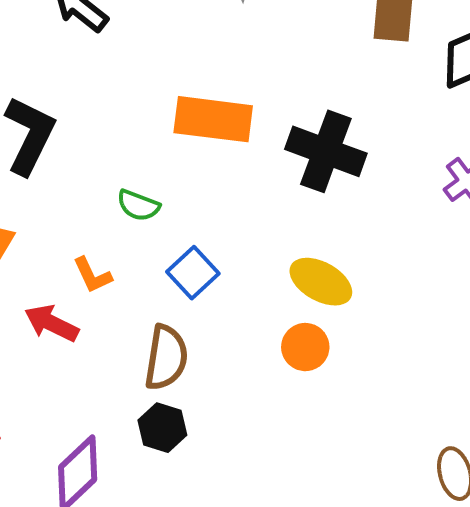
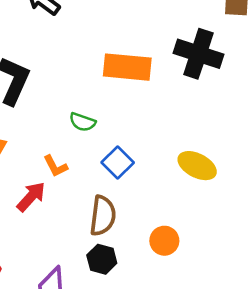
black cross: (326, 151) -> (198, 54), moved
red arrow: (52, 323) -> (31, 197), turned 108
orange circle: (305, 347) -> (164, 241), moved

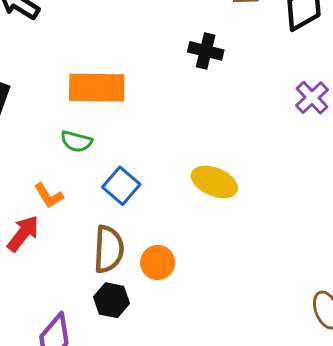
black cross: (198, 54) -> (206, 51), size x0.6
orange rectangle: (127, 67) -> (97, 88), moved
orange circle: (164, 241) -> (158, 263), moved

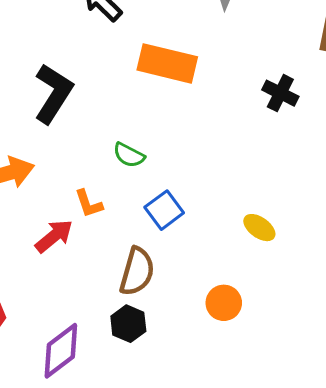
orange rectangle: (97, 88) -> (167, 63), moved
yellow ellipse: (214, 182) -> (259, 228), size x0.7
orange circle: (158, 263) -> (224, 303), moved

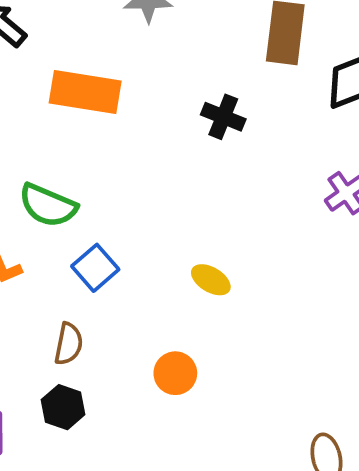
green semicircle: (129, 155) -> (48, 205), size x1.5
brown semicircle: (137, 271) -> (69, 344), size x0.7

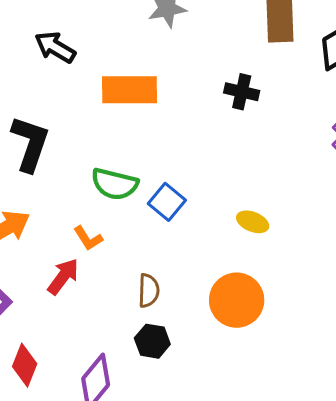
blue square: (95, 268) -> (167, 202), moved
orange circle: (175, 373) -> (237, 300), size x1.6

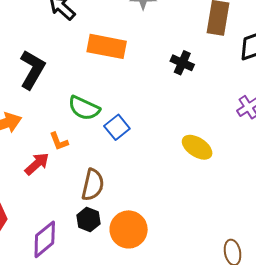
yellow ellipse: (253, 222) -> (197, 147), moved, size x1.4
brown semicircle: (149, 291) -> (93, 185), size x1.4
orange circle: (237, 300) -> (129, 229), moved

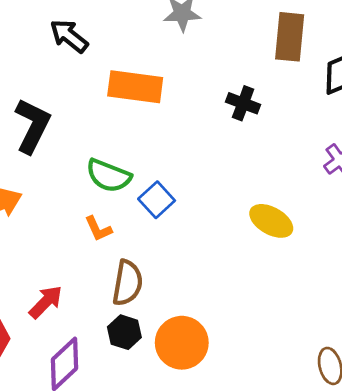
orange L-shape: (59, 141) -> (98, 229), moved
red arrow: (37, 164) -> (46, 302), moved

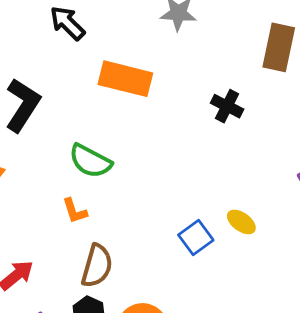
blue square: (157, 200) -> (196, 237), moved
yellow ellipse: (271, 221) -> (241, 222), size x0.7

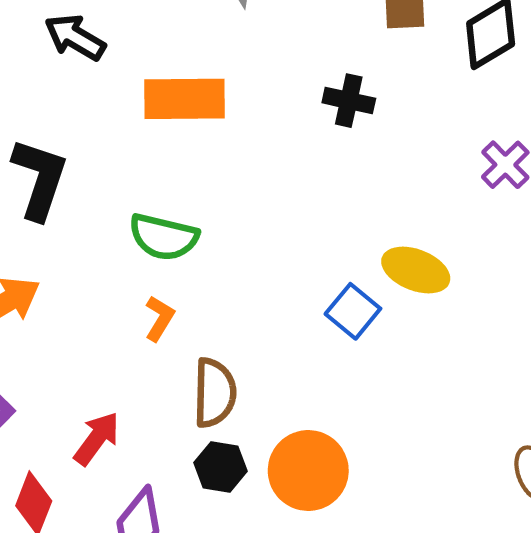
orange L-shape: (75, 211) -> (160, 318), turned -116
yellow ellipse: (241, 222) -> (416, 270), size x1.4

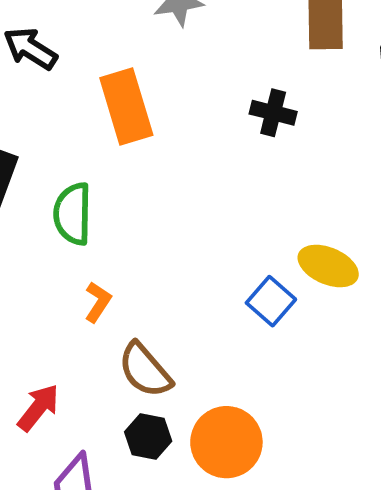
orange rectangle: (184, 99) -> (126, 107), turned 72
green semicircle: (164, 237) -> (73, 214), moved, turned 76
brown semicircle: (215, 393) -> (145, 370), turned 136

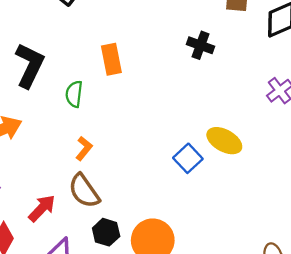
orange rectangle: (126, 107) -> (111, 59), moved, size x0.7
green semicircle: (73, 214) -> (74, 94), size x0.7
brown semicircle: (145, 370) -> (84, 191), moved

